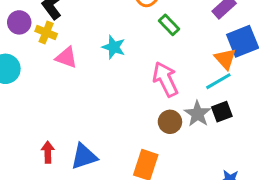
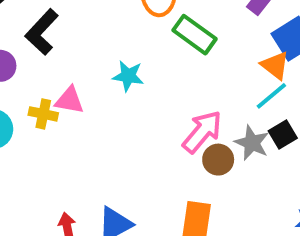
green rectangle: (169, 25) -> (195, 35), size x1.5
yellow cross: (46, 32) -> (43, 114), moved
pink arrow: (165, 79) -> (202, 132), moved, turned 76

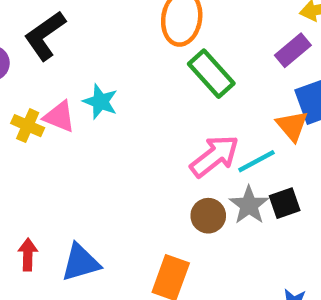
cyan star: (128, 76) -> (100, 102), moved
cyan line: (271, 96) -> (256, 161), moved
pink arrow: (202, 132) -> (215, 156), moved

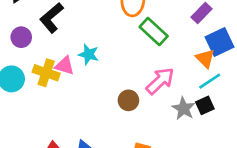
yellow cross: (28, 126) -> (46, 73), size x1.4
cyan line: (256, 161) -> (210, 81), moved
brown circle: (208, 216) -> (128, 100), moved

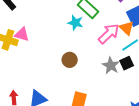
cyan star: (89, 54) -> (75, 23), moved
pink arrow: (160, 81) -> (109, 34), moved

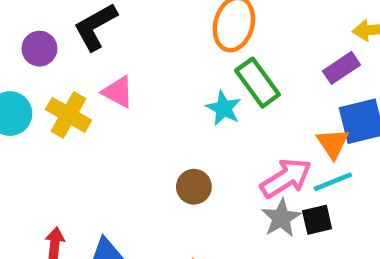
pink triangle: (22, 34) -> (118, 92), moved
pink arrow: (109, 34) -> (286, 178), moved

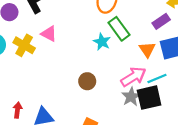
orange triangle: (333, 143) -> (147, 50), moved
black square: (317, 220) -> (149, 98), size x1.6

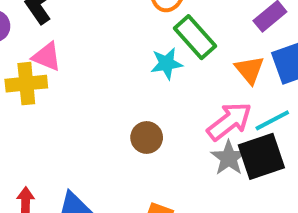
pink triangle: (49, 34) -> (47, 57), moved
cyan star: (102, 42) -> (166, 64), turned -30
yellow cross: (24, 45) -> (26, 84), turned -30

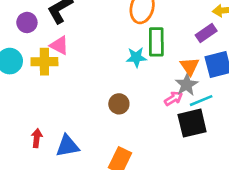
green rectangle: (195, 37) -> (156, 42), turned 36
pink arrow: (229, 121) -> (173, 98), size x0.6
gray star: (229, 158) -> (187, 85), moved

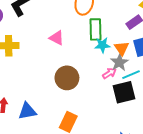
pink triangle: (59, 45) -> (57, 38), moved
cyan star: (136, 57) -> (102, 45), moved
brown circle: (119, 104) -> (67, 78), size x1.5

